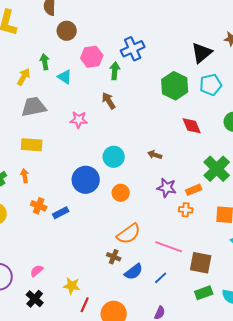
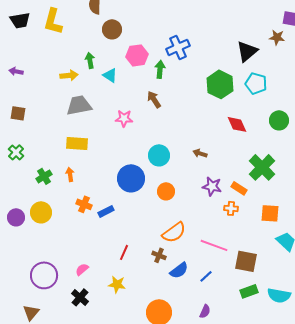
yellow arrow: (24, 77) -> (69, 75), turned 54
cyan pentagon: (211, 85) -> (256, 83), turned 30
orange rectangle: (194, 190) -> (239, 188), turned 56
red line: (85, 305) -> (124, 252), moved

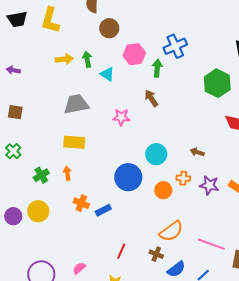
yellow arrow: (69, 75) -> (64, 59), moved
orange cross: (231, 208) -> (183, 178), moved

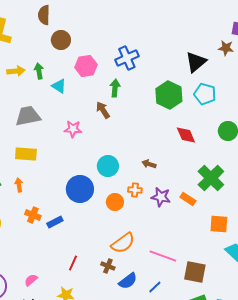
green arrow: (157, 68) -> (115, 88), moved

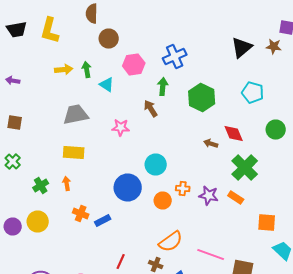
black triangle: (196, 62) -> (242, 48), moved
green hexagon: (169, 95) -> (202, 98), moved
brown arrow: (149, 164) -> (211, 144), moved
green cross: (211, 178) -> (245, 168), moved

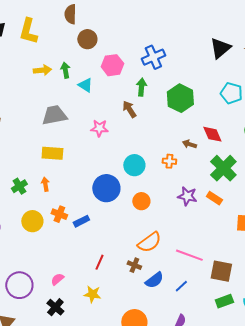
orange cross: (183, 188) -> (169, 161), moved
yellow circle: (38, 222) -> (32, 221), moved

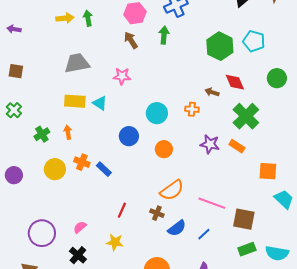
cyan triangle: (85, 85) -> (100, 103), moved
green hexagon: (180, 98) -> (220, 46), moved
brown arrow: (129, 109) -> (131, 40), moved
blue circle: (106, 188) -> (129, 136), size x0.7
blue rectangle: (81, 221) -> (104, 169), turned 70

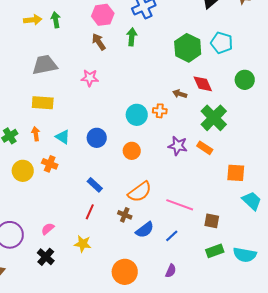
cyan triangle: (100, 103) -> (63, 137), moved
cyan circle: (157, 113) -> (137, 115), moved
blue rectangle: (104, 169) -> (95, 185), moved
brown square: (244, 219) -> (212, 221), size x0.7

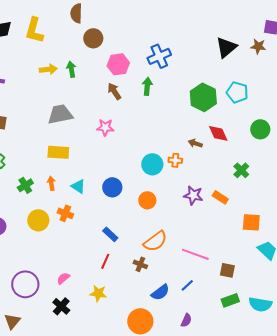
green cross: (214, 118) -> (241, 170), moved, size x0.6
blue semicircle: (145, 230) -> (160, 292), moved

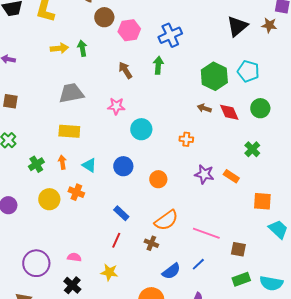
pink hexagon: (118, 64) -> (129, 30), moved
green circle: (260, 129) -> (260, 108), moved
brown arrow: (195, 143) -> (204, 108), moved
cyan circle: (152, 164) -> (141, 129), moved
pink semicircle: (63, 278) -> (74, 257), turned 48

